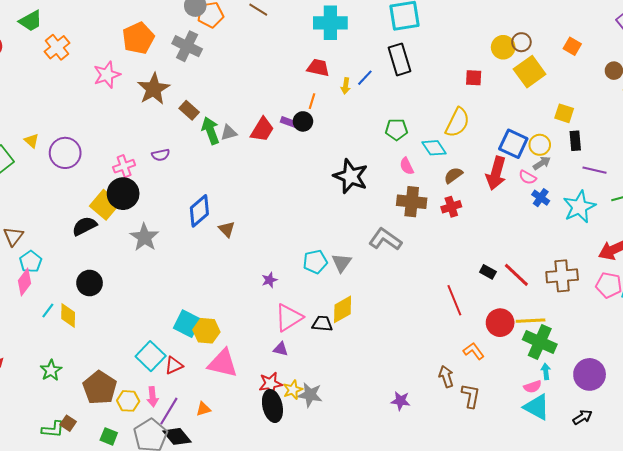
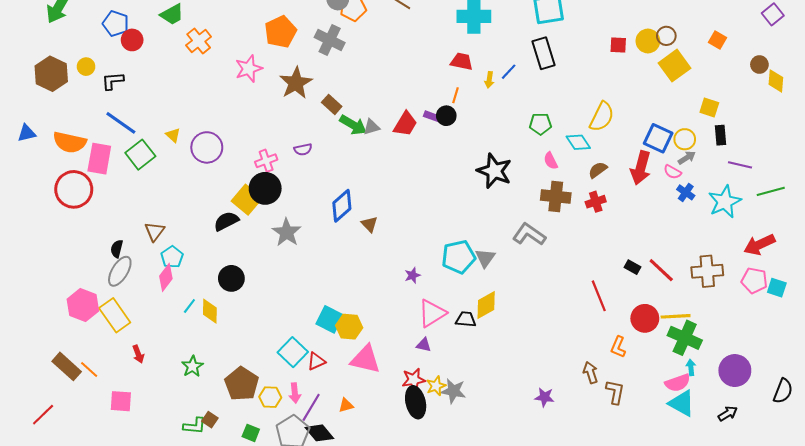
red square: (474, 78) -> (618, 45), moved
green arrow: (210, 131) -> (353, 125), turned 140
cyan pentagon: (315, 262) -> (459, 257), size x1.4
orange L-shape: (474, 351) -> (618, 347), turned -120
pink semicircle: (533, 387) -> (678, 383), size x1.4

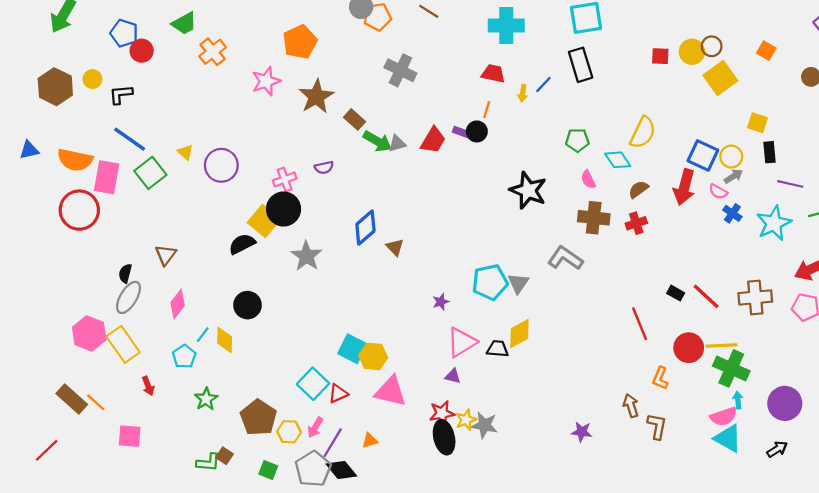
gray cross: (330, 40) -> (400, 70), moved
cyan pentagon: (172, 257) -> (184, 356), moved
pink arrow: (295, 393) -> (315, 427), turned 36

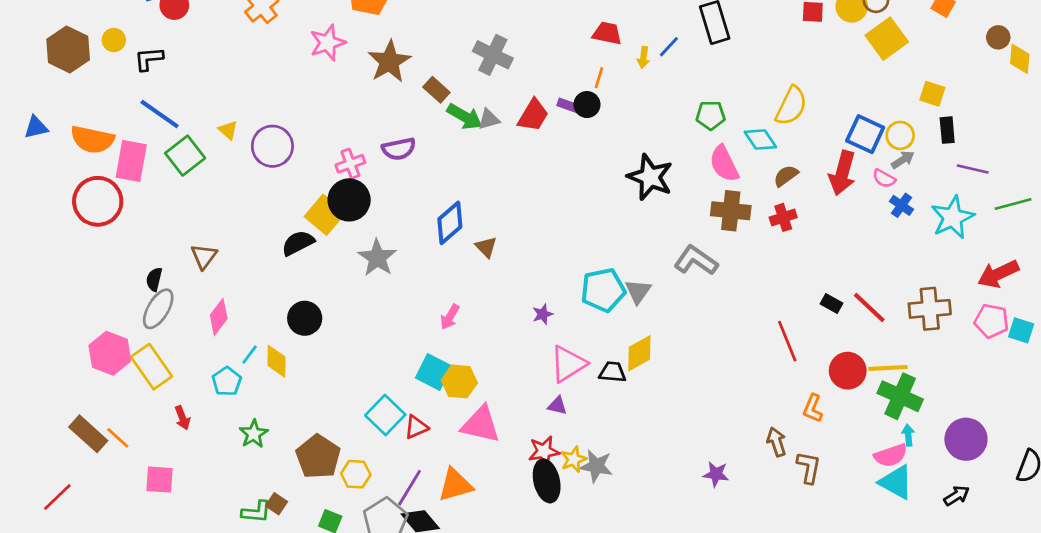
gray cross: (400, 70) -> (493, 55), moved
purple semicircle: (324, 168) -> (399, 149), size x1.4
pink semicircle: (588, 180) -> (724, 164), size x1.6
pink arrow: (315, 427) -> (450, 317), moved
orange triangle: (370, 441) -> (455, 485), size x1.8

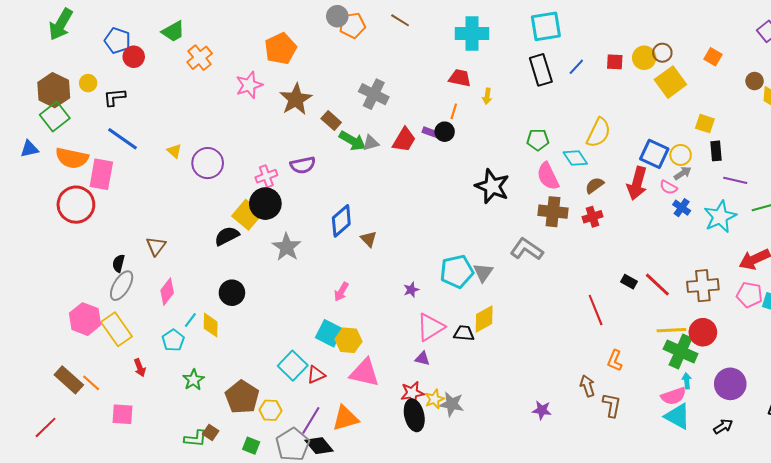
blue line: (669, 47) -> (576, 67), moved
green square: (185, 156) -> (55, 116), moved
red circle: (848, 371) -> (703, 332), moved

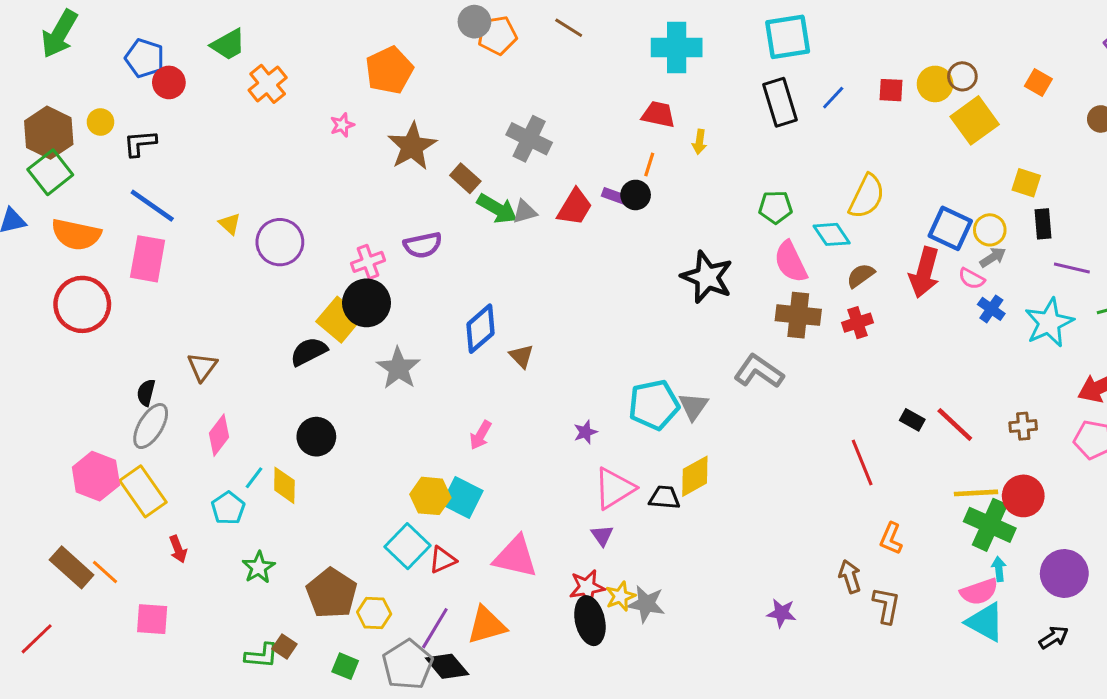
pink star: (249, 85) -> (342, 125), size x0.6
pink rectangle: (101, 174) -> (148, 259), moved
brown cross: (703, 286) -> (1023, 426), size x0.6
yellow hexagon: (348, 340) -> (430, 496), moved
purple triangle: (422, 359) -> (602, 535), turned 42

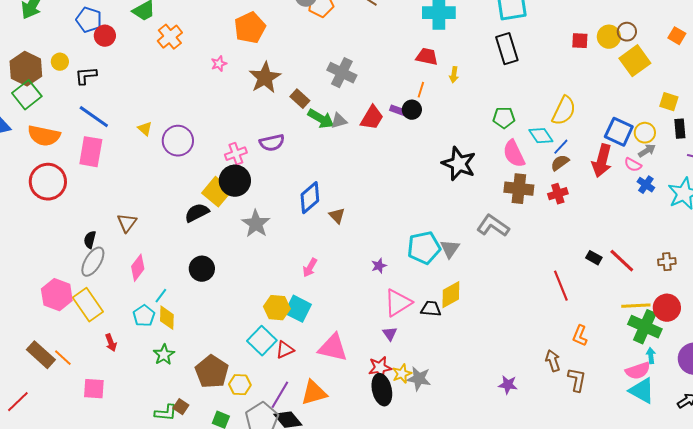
blue line: (833, 98) -> (561, 147), moved
yellow diamond: (284, 485) -> (167, 318), moved

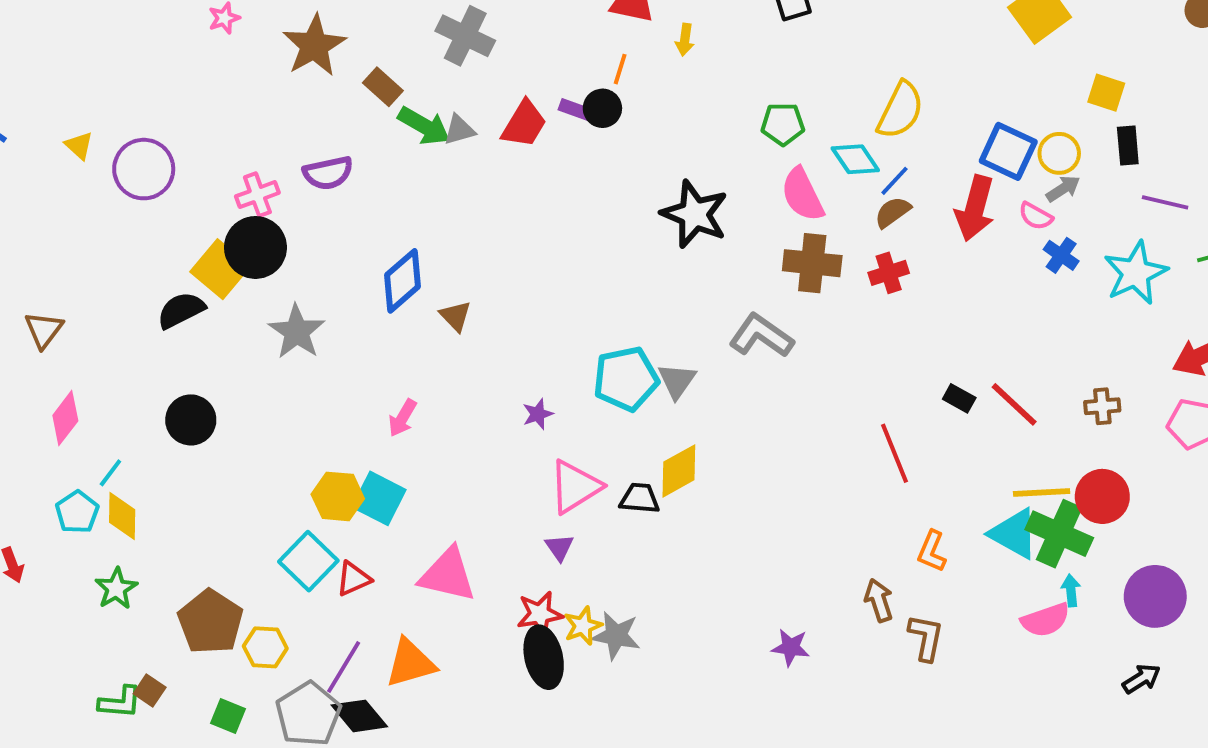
cyan triangle: (642, 391) -> (1014, 534), moved

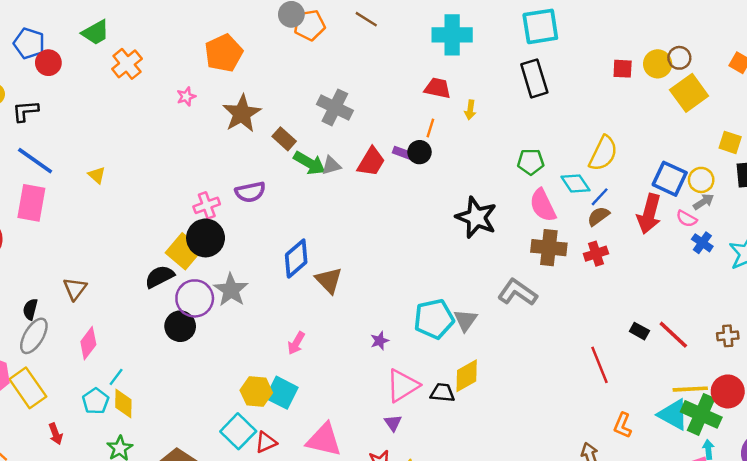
purple circle: (144, 169) -> (195, 298), moved
brown triangle: (455, 316) -> (329, 280), size x1.4
black circle: (191, 420) -> (180, 326), moved

